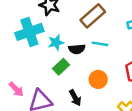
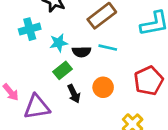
cyan cross: (29, 32) -> (30, 29), size x0.7
black arrow: (75, 98) -> (74, 94), moved

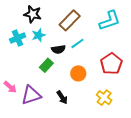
cyan star: (59, 43) -> (39, 35), moved
cyan line: (108, 48) -> (77, 43), turned -40
black arrow: (74, 94) -> (62, 97), moved

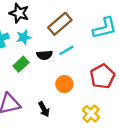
green rectangle: (46, 65) -> (21, 64), moved

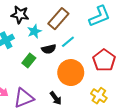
cyan star: (24, 37) -> (34, 31), moved
orange circle: (64, 84) -> (71, 73), size x1.6

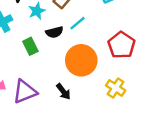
green rectangle: (29, 61) -> (30, 46), turned -64

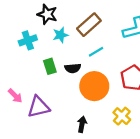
black semicircle: (54, 32) -> (73, 68), moved
black arrow: (63, 91) -> (82, 124), moved, turned -140

